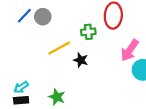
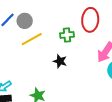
yellow line: (59, 48) -> (32, 39), moved

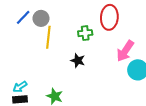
yellow line: (32, 39) -> (48, 37), turned -55

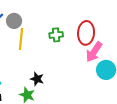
red ellipse: (109, 17) -> (86, 33), moved
black star: (78, 60) -> (37, 79), moved

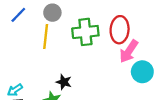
gray circle: (14, 21) -> (52, 13), moved
green cross: (56, 35) -> (85, 32), size x1.6

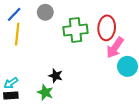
yellow line: (46, 37) -> (17, 34), moved

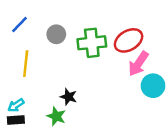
gray circle: (45, 12) -> (56, 34), moved
red ellipse: (107, 28) -> (129, 40), turned 55
yellow line: (17, 34) -> (26, 64), moved

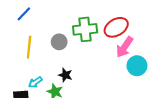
gray circle: (56, 34) -> (59, 42), moved
cyan arrow: (16, 105) -> (35, 82), moved

